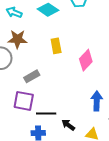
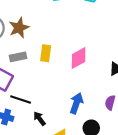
brown star: (17, 39) -> (19, 28), moved, turned 30
yellow rectangle: (56, 46) -> (46, 53), moved

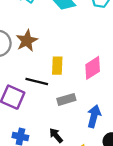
gray rectangle: (18, 57) -> (66, 99), moved
black line: (21, 100) -> (37, 81), moved

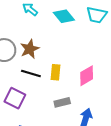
black line: (37, 81) -> (31, 73), moved

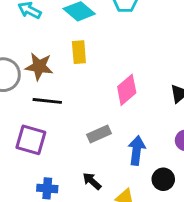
brown star: (30, 49) -> (39, 66), turned -30
yellow rectangle: (55, 72) -> (79, 52), moved

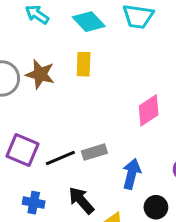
pink diamond: (127, 90) -> (149, 110), moved
black line: (47, 101) -> (60, 158), moved, turned -36
black arrow: (92, 181) -> (81, 200), size x1.4

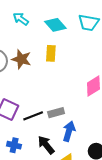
blue arrow: (132, 174) -> (69, 131), moved

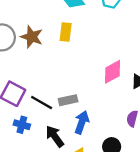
black line: (33, 116) -> (42, 102), turned 48
blue cross: (14, 145) -> (22, 125), moved

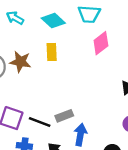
pink diamond: (112, 72) -> (101, 43), moved

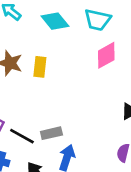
yellow rectangle: (52, 52) -> (40, 67), moved

